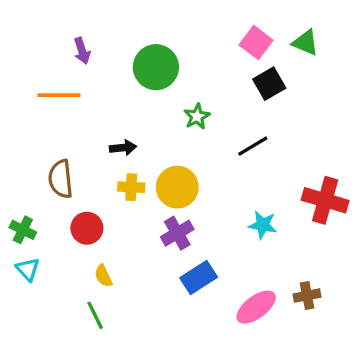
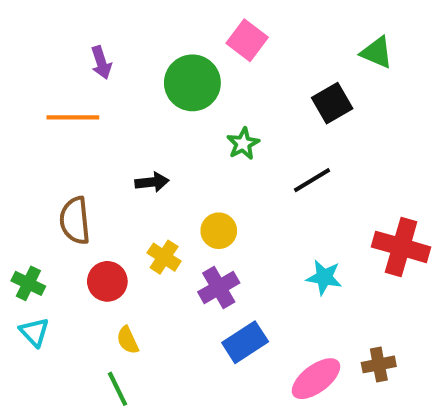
pink square: (256, 43) -> (247, 40), moved
yellow cross: (131, 187) -> (164, 257), moved, turned 30
yellow circle: (177, 187) -> (219, 231), size x0.7

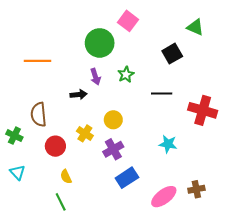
purple arrow: (101, 63) -> (95, 77), moved
black line: (312, 180) -> (162, 93), turned 30
red cross: (401, 247) -> (203, 110), moved
green cross: (28, 283) -> (14, 136), moved

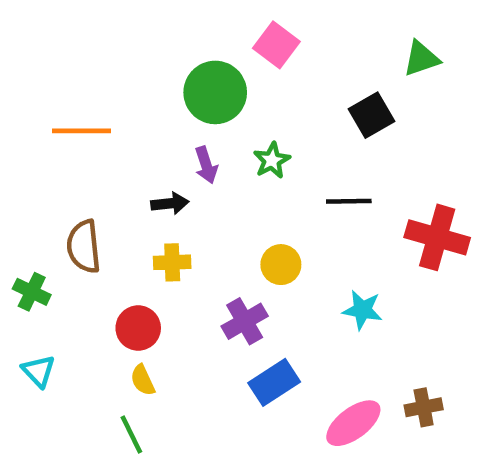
green triangle: (195, 27) -> (421, 58), turned -42
yellow circle: (113, 120) -> (281, 265), moved
yellow cross: (85, 133) -> (172, 262), moved, turned -35
red circle: (55, 146) -> (138, 328), moved

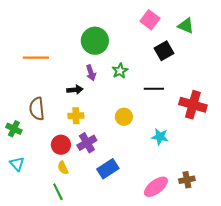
pink square: (276, 45) -> (150, 20), moved
green triangle: (421, 58) -> (186, 26), turned 42
purple cross: (245, 321) -> (87, 143), moved
blue rectangle: (274, 382) -> (108, 169), moved

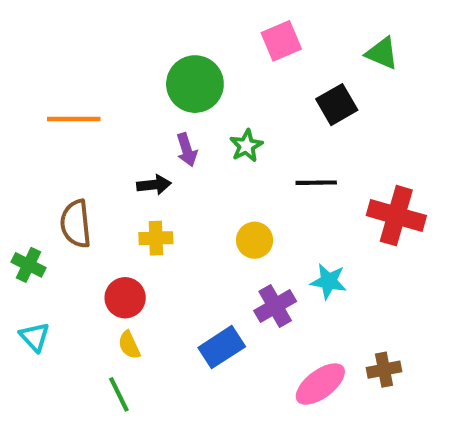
pink square: (150, 20) -> (281, 41), moved, turned 30
purple cross: (87, 143) -> (275, 306), moved

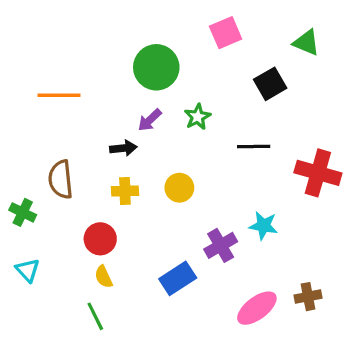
purple arrow: (187, 150) -> (150, 120), turned 65
yellow circle: (255, 240) -> (179, 188), moved

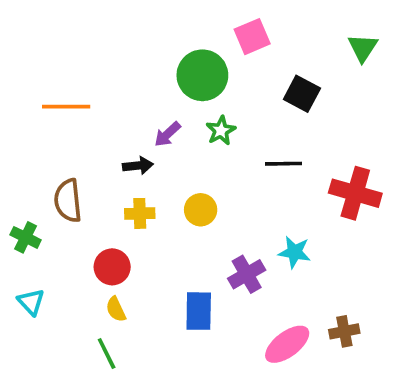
green triangle: (306, 43) -> (363, 48), moved, turned 40
green circle: (156, 67) -> (202, 75), moved
black square: (270, 84) -> (302, 94), turned -32
blue rectangle: (178, 278) -> (199, 311), turned -56

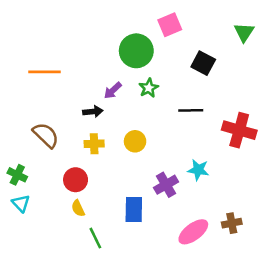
brown semicircle: (68, 201) -> (46, 135), turned 140
green cross: (26, 237) -> (17, 175), moved
green line: (107, 353) -> (95, 238), moved

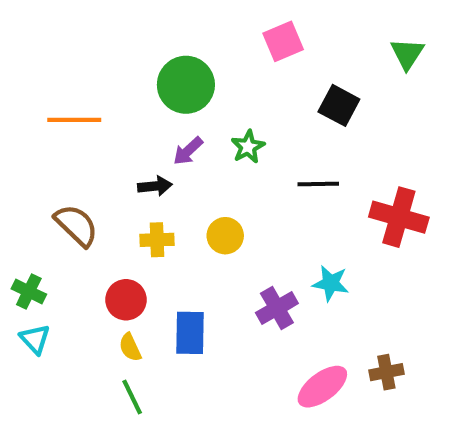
green circle: (136, 51) -> (186, 85), moved
blue rectangle: (134, 210) -> (190, 333), moved
green line: (95, 238) -> (132, 397), moved

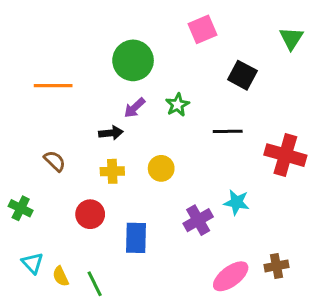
brown semicircle: (76, 225) -> (55, 161), size x0.7
cyan triangle: (35, 339) -> (32, 263), moved
yellow semicircle: (130, 347) -> (61, 276), moved

